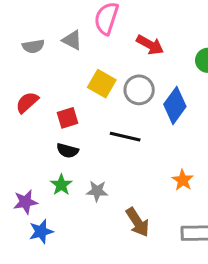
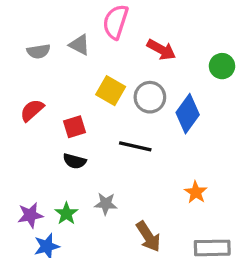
green star: (61, 185) -> (66, 214), moved

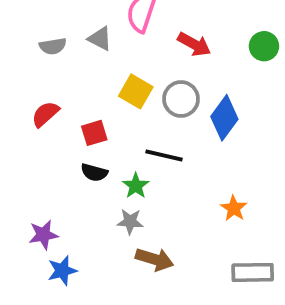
green circle: (222, 66) -> (264, 46), moved
green star: (66, 214) -> (136, 186), moved
brown arrow: (148, 236) -> (155, 259), moved, turned -40

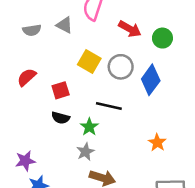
green circle: (264, 46) -> (162, 38), moved
gray star: (130, 222) -> (85, 152), turned -30

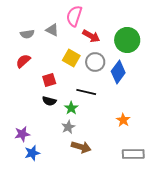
red arrow: (130, 29) -> (91, 36), moved
green circle: (162, 38) -> (127, 40), size x1.6
red semicircle: (27, 77) -> (23, 61), moved

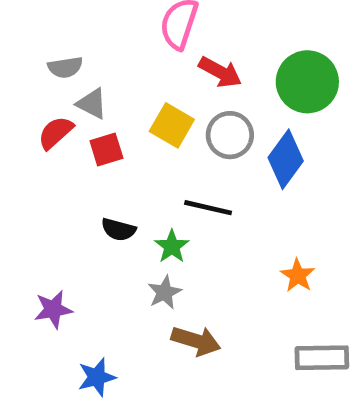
gray triangle: (52, 30) -> (92, 104), moved
red square: (49, 80) -> (106, 150), moved
blue star: (32, 153) -> (97, 377), moved

